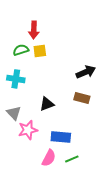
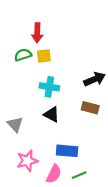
cyan cross: (16, 79) -> (49, 87), moved
black triangle: (47, 104) -> (52, 114), turned 49
pink star: (28, 130) -> (27, 161), moved

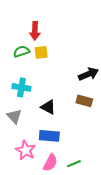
cyan cross: (49, 87) -> (21, 87), moved
blue rectangle: (67, 151) -> (49, 136), moved
pink star: (27, 161) -> (26, 150), turned -30

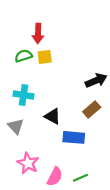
brown rectangle: (84, 101) -> (92, 110), turned -56
blue rectangle: (49, 136) -> (74, 137), moved

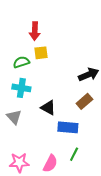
green semicircle: (23, 56) -> (21, 62), moved
pink star: (28, 163) -> (19, 163), moved, turned -30
green line: (81, 178) -> (74, 154), moved, turned -40

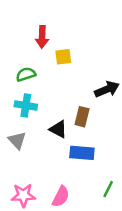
yellow square: (41, 53) -> (63, 57), moved
brown rectangle: (84, 101) -> (82, 117), moved, turned -35
green line: (74, 154) -> (108, 189), moved

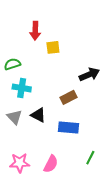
green semicircle: (26, 74) -> (12, 64), moved
brown rectangle: (82, 117) -> (68, 97), turned 49
black triangle: (58, 129) -> (38, 115), moved

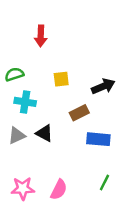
yellow square: (53, 47) -> (61, 79), moved
gray triangle: (14, 117) -> (17, 136), turned 49
blue rectangle: (68, 127) -> (98, 139), moved

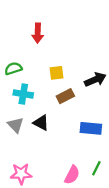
brown rectangle: (79, 113) -> (65, 96), moved
gray triangle: (17, 136) -> (16, 125), turned -49
pink semicircle: (59, 190) -> (72, 175), moved

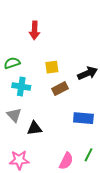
black triangle: (41, 123) -> (35, 128), moved, turned -35

